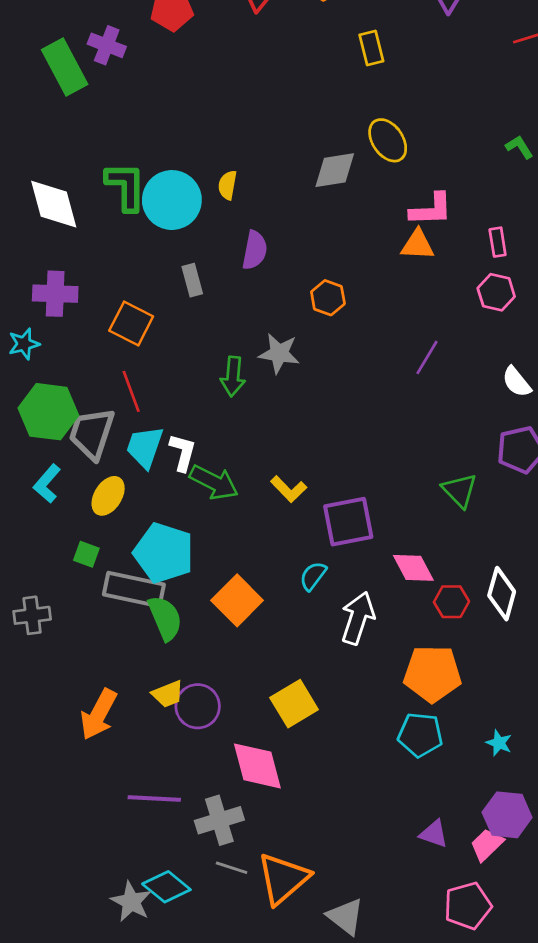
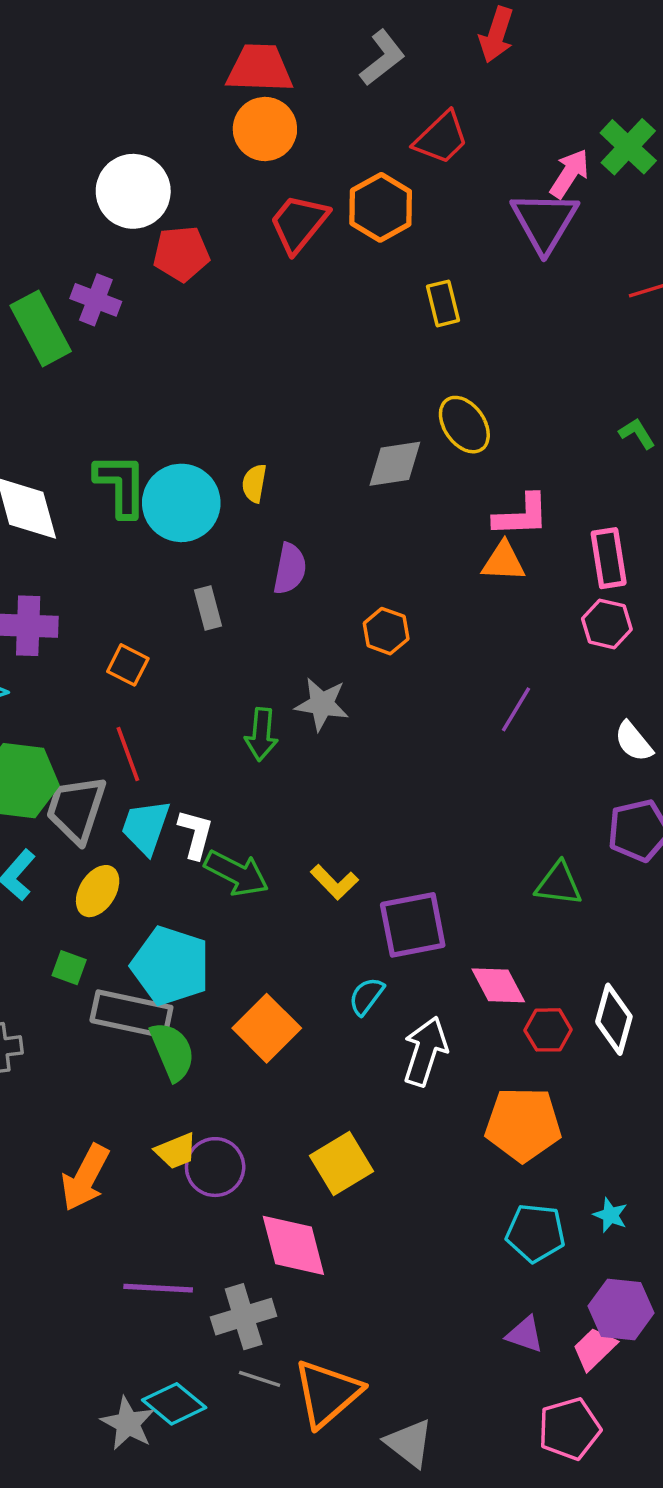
pink rectangle: (498, 242) -> (609, 558), size x1.5
orange square: (131, 324) -> (128, 665), size x0.7
green triangle: (460, 490) -> (559, 884), turned -39
cyan pentagon: (420, 735) -> (536, 1233), moved

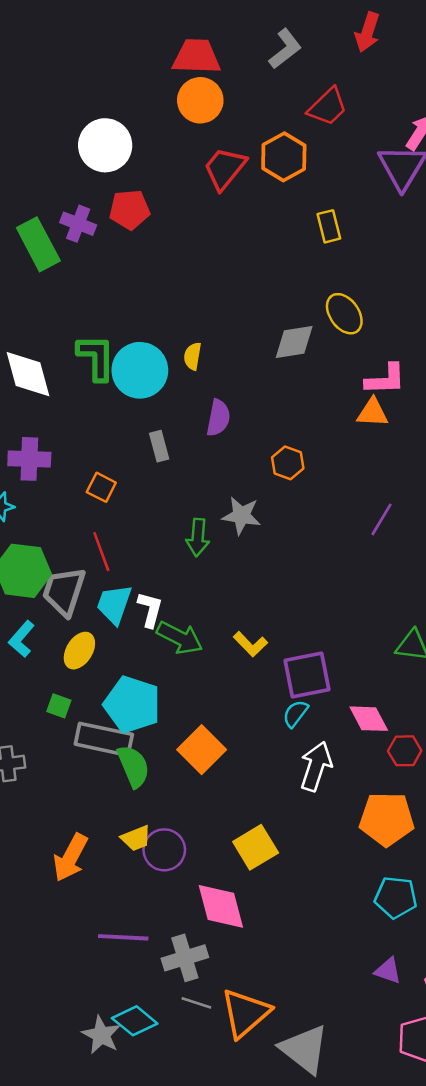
red pentagon: (181, 254) -> (130, 210), moved
cyan semicircle: (366, 996) -> (295, 714), moved
gray triangle: (409, 1443) -> (304, 1049), size x1.4

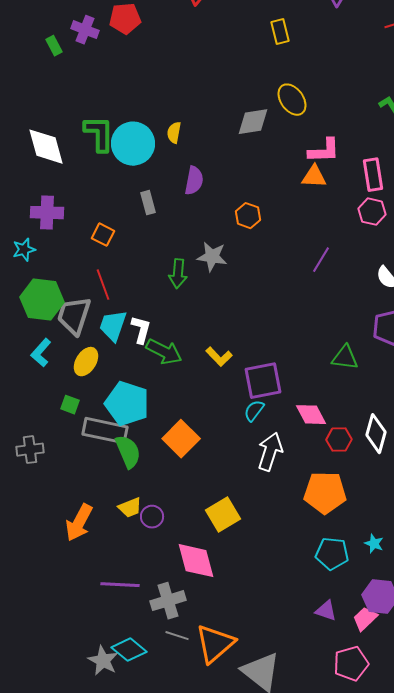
green rectangle: (38, 244) -> (54, 46), size x0.5
purple circle: (164, 850) -> (152, 517), size x0.7

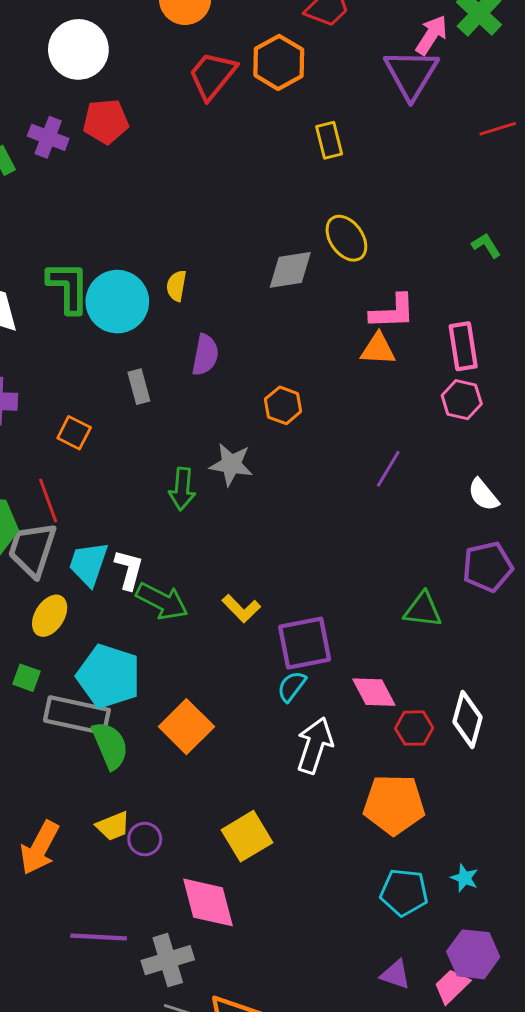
red line: (103, 285) -> (48, 500), moved

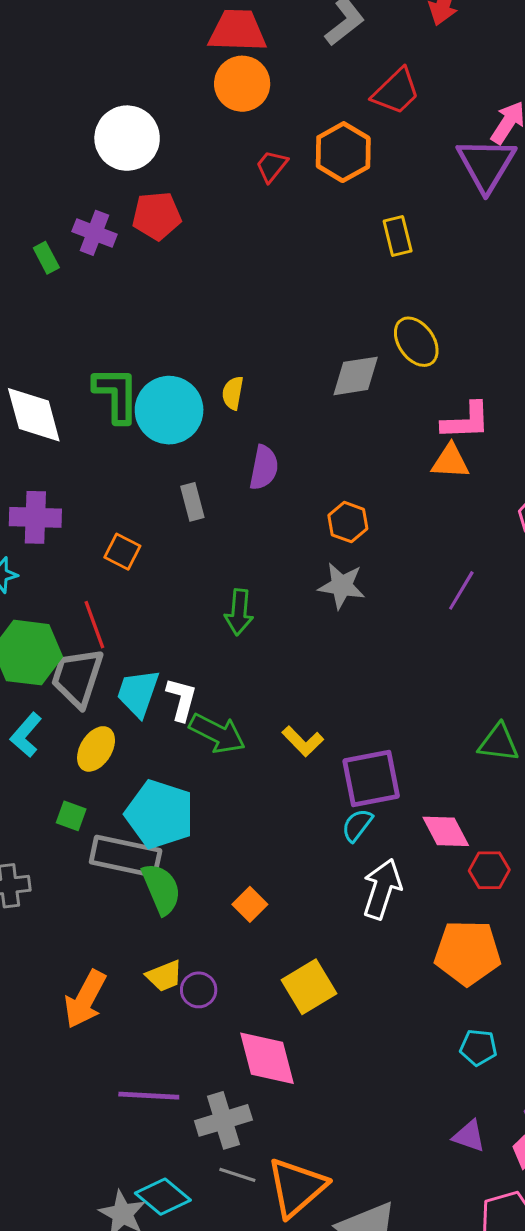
red trapezoid: (212, 75) -> (272, 166), size x0.6
gray star: (231, 464) -> (342, 586), moved
orange square: (186, 727) -> (250, 904), moved, size x0.6
cyan pentagon: (404, 892) -> (478, 1047), size x0.7

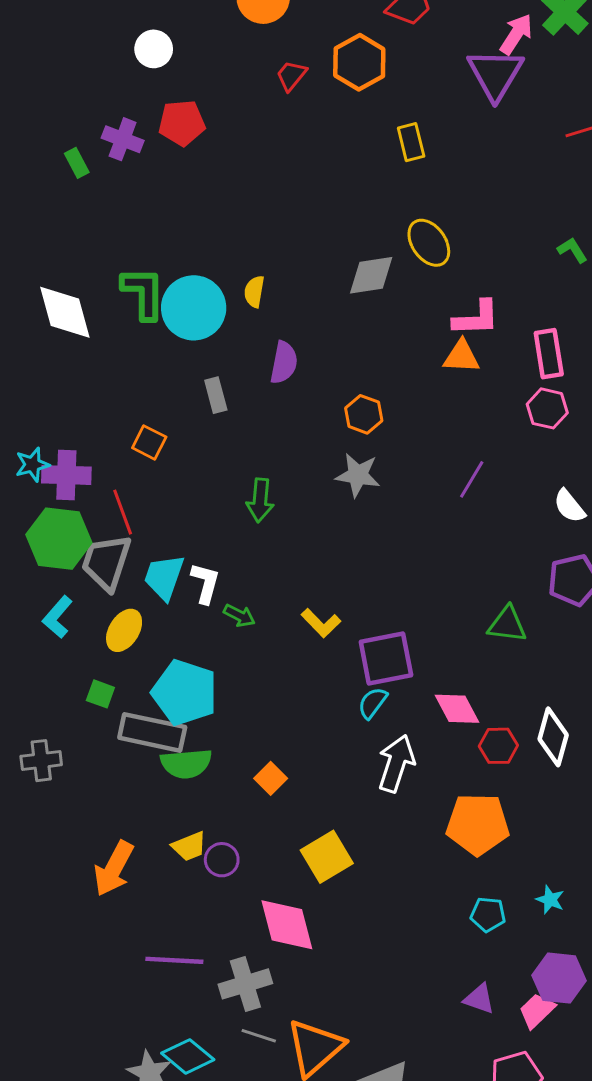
white circle: (127, 138) -> (154, 49), size x0.6
purple cross: (35, 517) -> (66, 475), moved
green arrow: (217, 733) -> (239, 616), size x0.6
green semicircle: (161, 889) -> (186, 764), turned 108

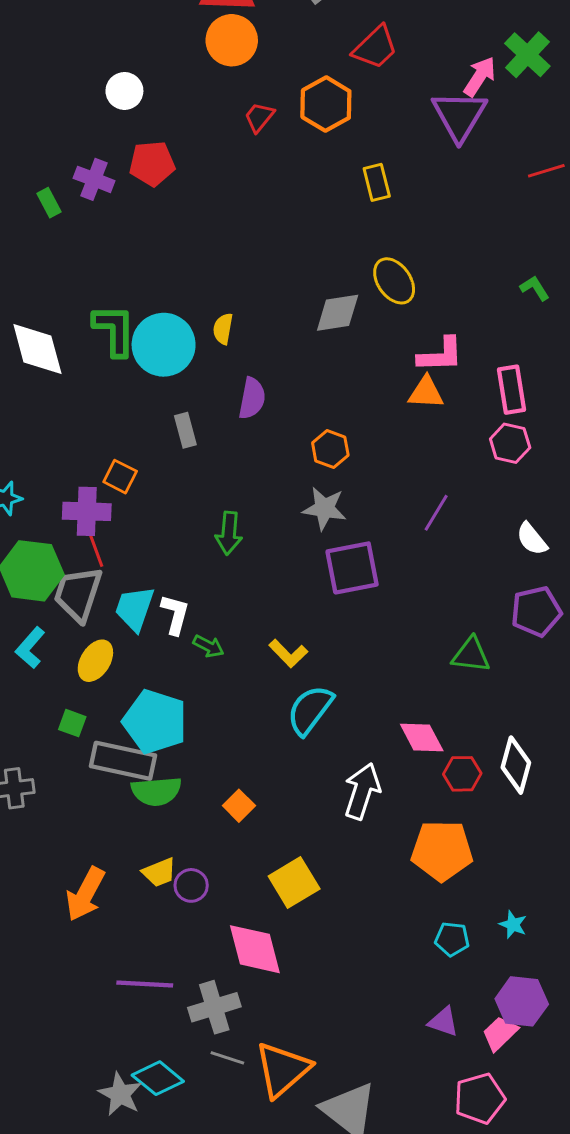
purple cross: (66, 475) -> (87, 511), moved
purple square: (386, 658) -> (352, 568), moved
cyan semicircle: (373, 703) -> (310, 710), moved, size x1.6

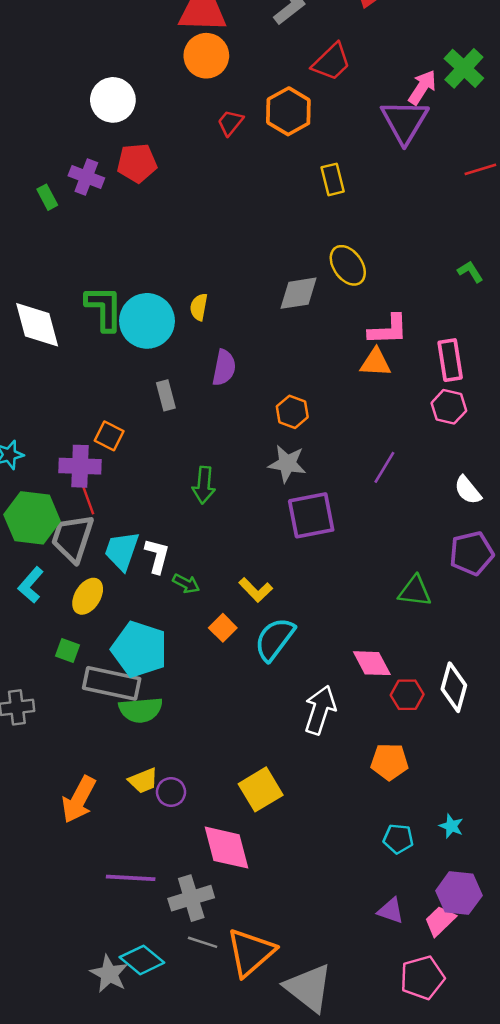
white circle: (124, 91) -> (113, 100), size x1.4
orange square: (239, 806) -> (223, 628), moved
orange pentagon: (442, 851) -> (389, 762), size x0.7

